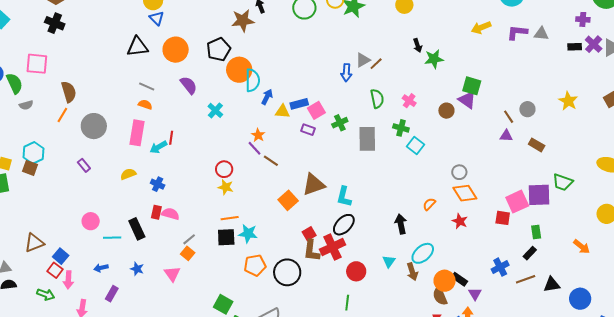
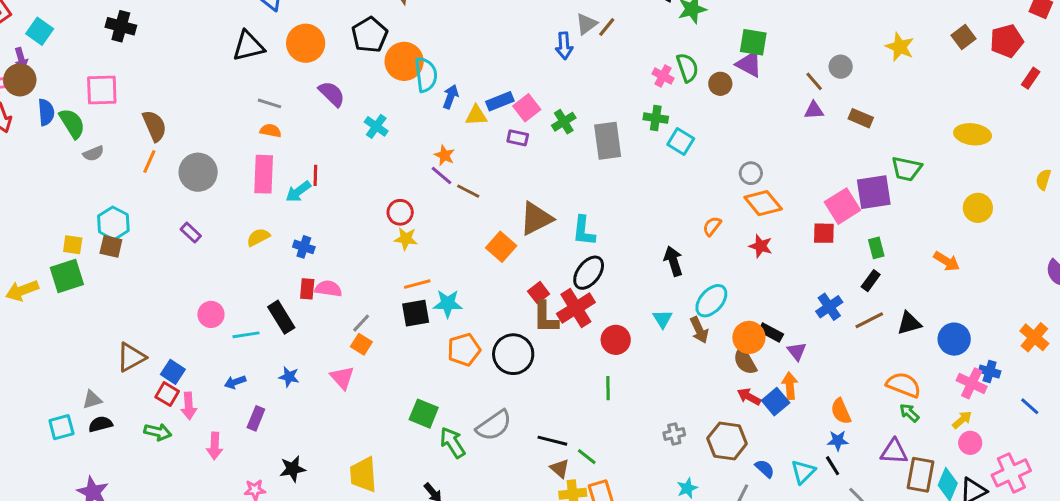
green semicircle: (377, 99) -> (687, 68), moved

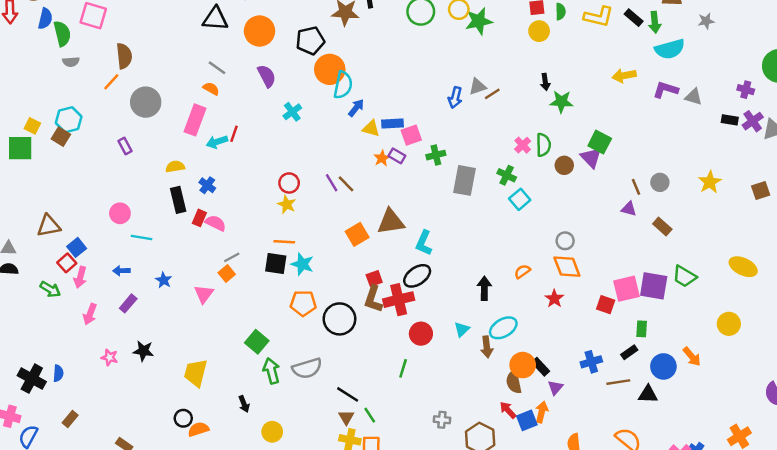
orange star: (444, 155) -> (382, 158), moved
purple line: (441, 176) -> (332, 183), moved
black rectangle: (281, 317) -> (178, 200), moved
blue circle: (954, 339) -> (663, 366), moved

